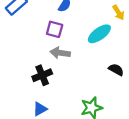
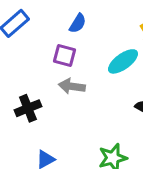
black cross: (42, 75) -> (28, 108), moved

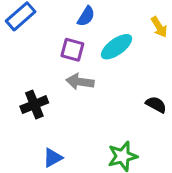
cyan ellipse: (123, 61) -> (117, 47), moved

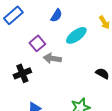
purple square: (72, 50) -> (37, 43), moved, turned 35

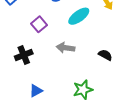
gray arrow: (52, 58) -> (66, 48), moved

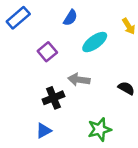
black cross: (24, 55) -> (53, 98), moved

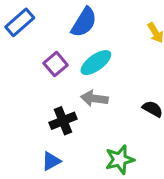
blue semicircle: (70, 18) -> (84, 22), size x1.5
cyan ellipse: (95, 42) -> (96, 63), moved

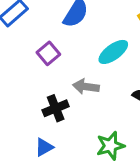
cyan ellipse: (96, 63) -> (113, 52), moved

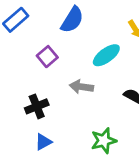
black cross: (56, 108) -> (37, 106), moved

